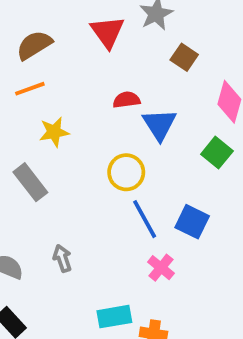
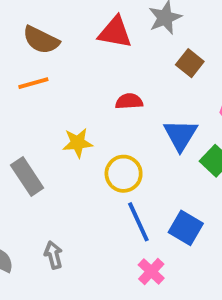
red triangle: (107, 32) -> (115, 32), turned -48
brown semicircle: (34, 45) -> (41, 40), turned -126
blue triangle: (159, 125) -> (180, 135), moved
yellow star: (54, 132) -> (78, 143), moved

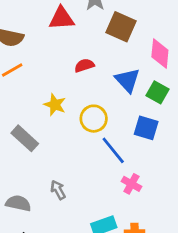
brown square: (190, 63) -> (121, 27), size x1.5
yellow star: (78, 143) -> (55, 105), turned -30
blue square: (186, 228) -> (146, 128), moved

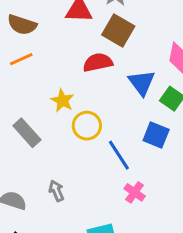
brown square: (121, 27) -> (118, 31), moved
red semicircle: (84, 65) -> (98, 62), size x1.4
yellow circle: (94, 119) -> (87, 126), moved

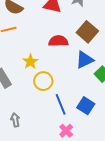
brown square: (118, 31) -> (87, 32), moved
blue triangle: (142, 83) -> (85, 60), turned 30
blue square: (156, 135) -> (86, 106), moved

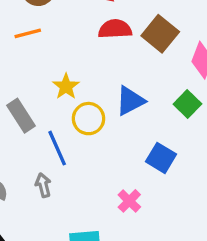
red semicircle: (58, 41) -> (115, 29), moved
blue triangle: (85, 60) -> (130, 101), moved
blue line: (61, 104) -> (57, 148), moved

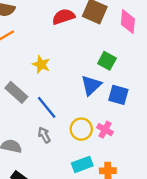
blue triangle: (130, 101) -> (91, 85), moved
green square: (187, 104) -> (107, 61), moved
yellow circle: (89, 119) -> (81, 129), moved

